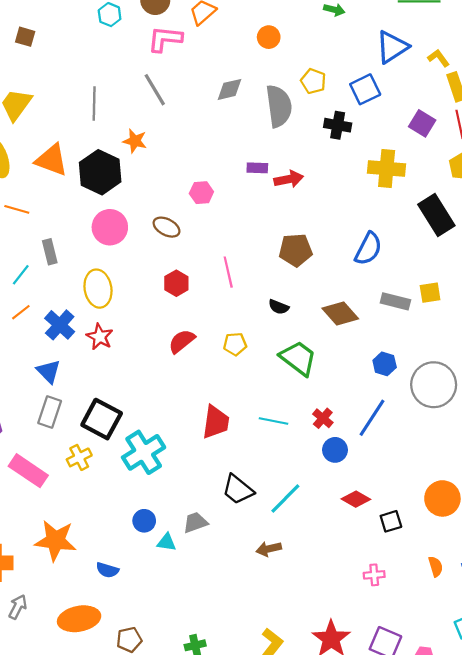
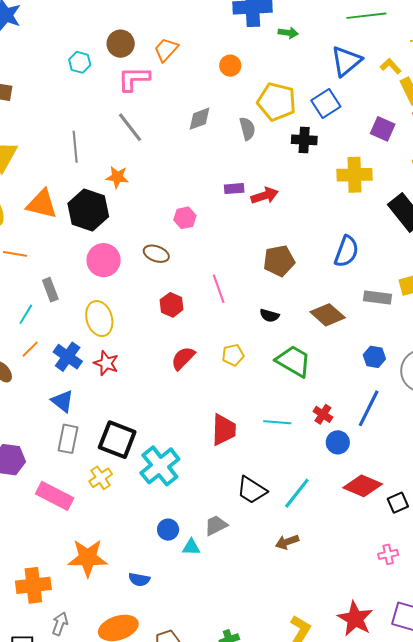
yellow pentagon: (313, 81) -> (277, 102), size x1.6
gray semicircle: (279, 106) -> (247, 129), size x0.6
red diamond: (356, 499) -> (363, 486), size x1.4

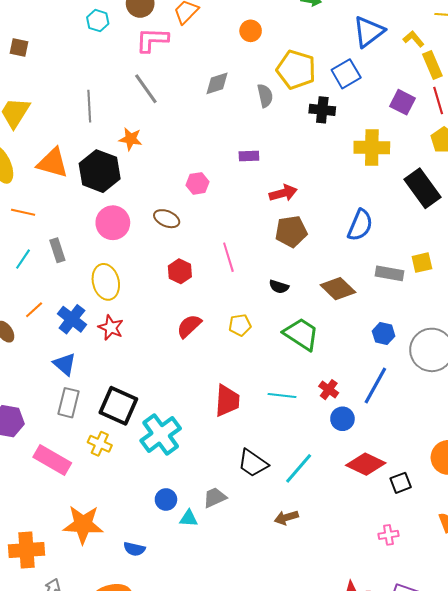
red arrow: (265, 196) -> (283, 193), moved
cyan line: (26, 314) -> (23, 259), moved
yellow cross: (101, 478) -> (100, 444), turned -35

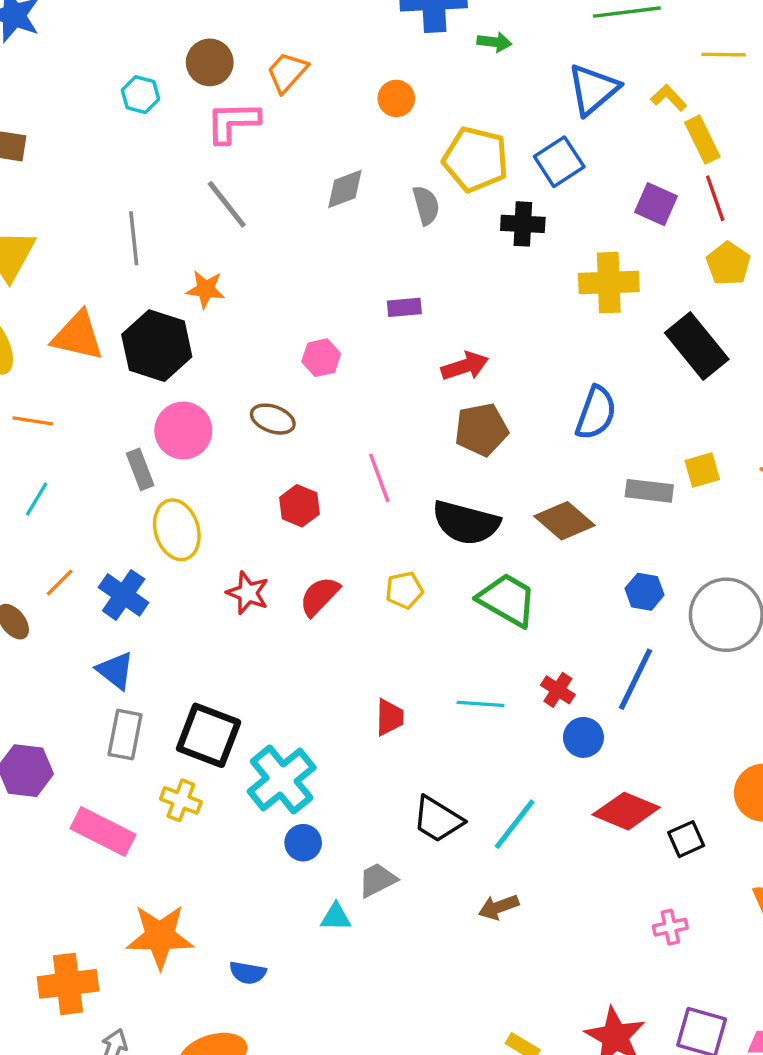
gray rectangle: (57, 250) -> (140, 469), moved
black semicircle: (279, 287) -> (466, 523), size x2.0
red star: (111, 328) -> (248, 593), moved
red trapezoid: (227, 401) -> (390, 717), size x0.7
blue circle: (166, 499) -> (303, 843), moved

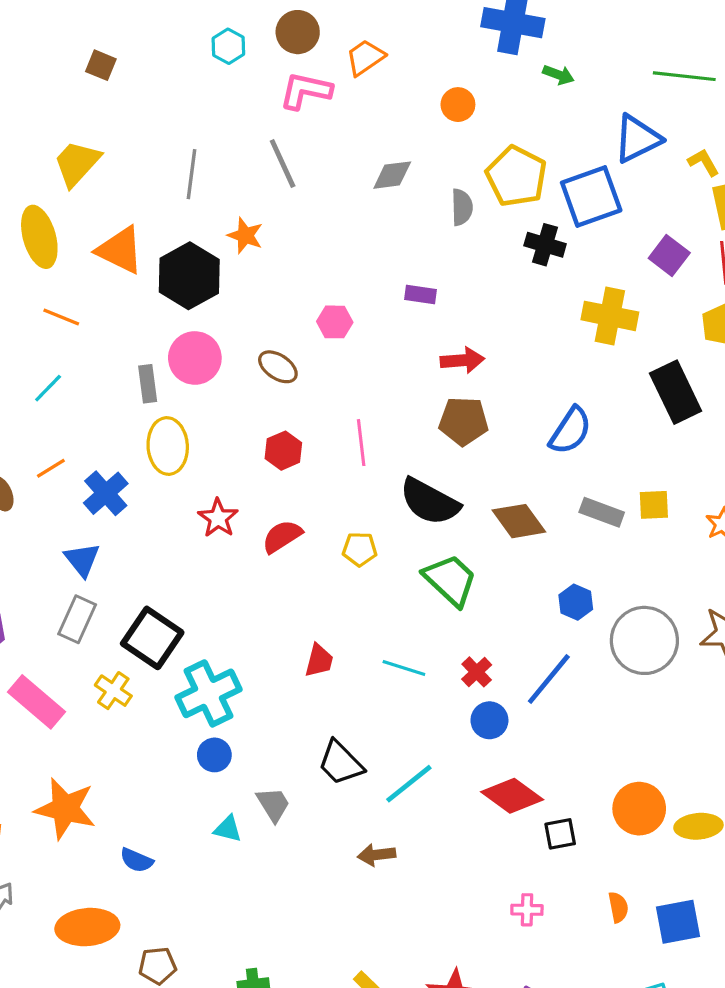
blue square: (559, 162) -> (591, 196), size x1.4
gray trapezoid: (377, 880) -> (273, 804), turned 72

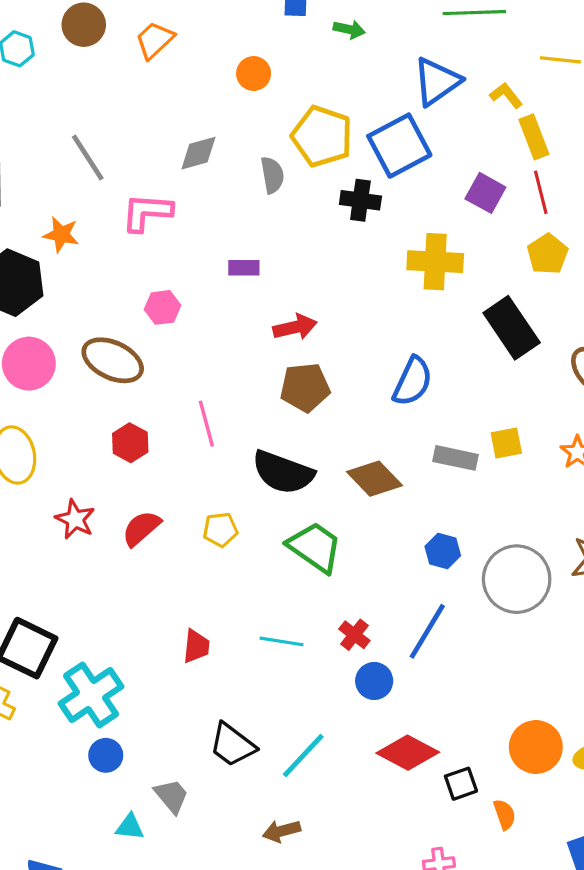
pink L-shape: (306, 91) -> (147, 212), moved
brown ellipse: (278, 367) -> (113, 360), size x1.5
orange semicircle: (618, 907) -> (505, 814), moved

